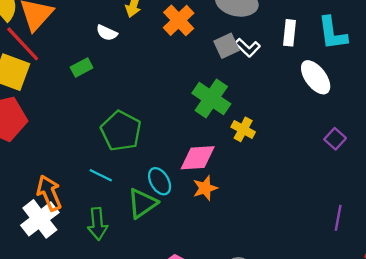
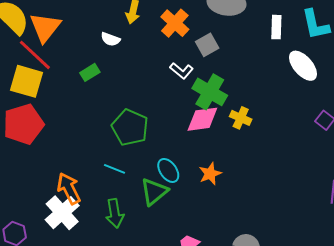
gray square: (227, 46) -> (207, 45), moved
white L-shape: (248, 48) -> (182, 71), moved
pink diamond: (198, 158) -> (202, 119), moved

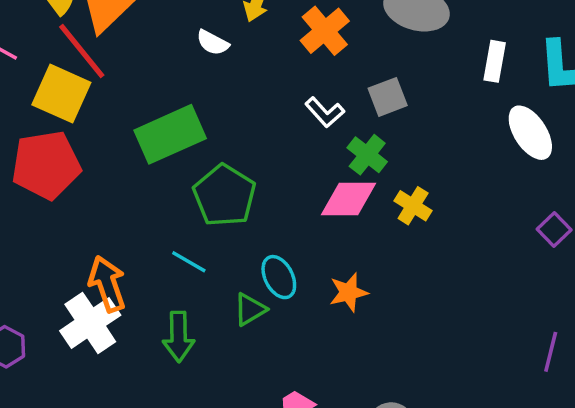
gray square: (207, 45) -> (388, 97), moved
green rectangle: (90, 72) -> (170, 134), moved, size x2.0
green cross: (210, 92) -> (367, 155), size x0.7
green triangle: (154, 192) -> (250, 309), size x0.7

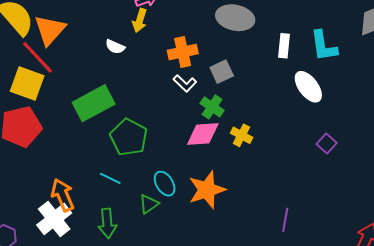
orange cross: (325, 31) -> (183, 52), moved, turned 32
orange star: (349, 292) -> (207, 190), size x1.6
purple line: (551, 352) -> (285, 220), moved

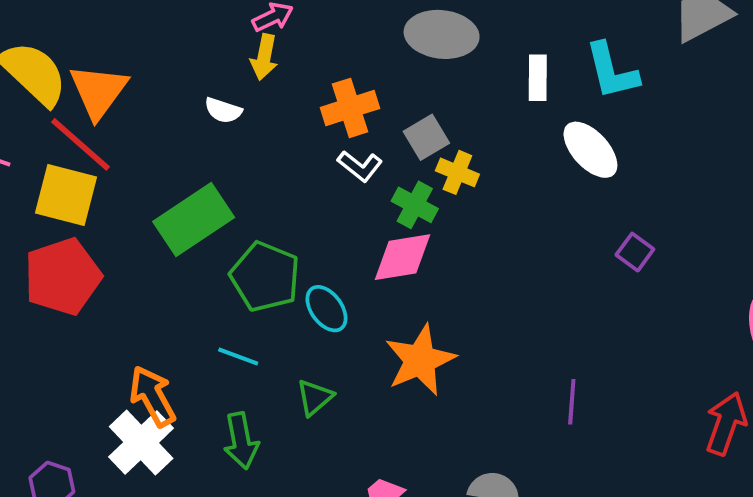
yellow cross: (242, 135) -> (457, 172), moved
cyan ellipse: (165, 184) -> (326, 309), moved

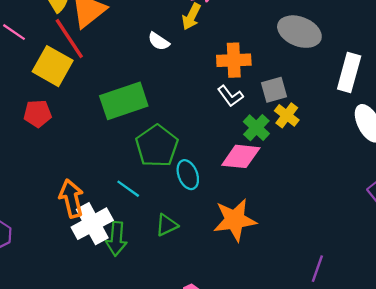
white rectangle: (538, 78) -> (349, 72), size x1.4
red pentagon: (63, 277) -> (38, 114), size x0.6
white cross: (141, 443) -> (92, 224), moved

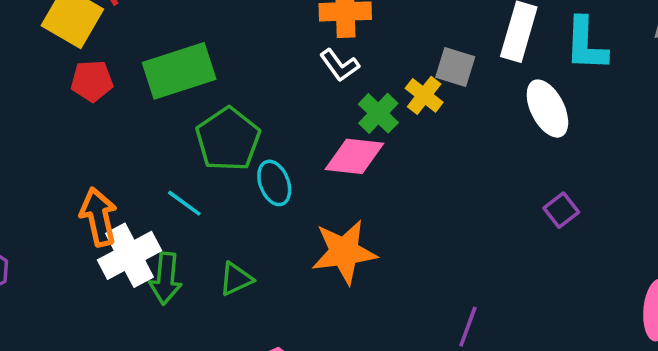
gray square: (274, 90) -> (455, 67), moved, turned 32
red pentagon: (38, 114) -> (92, 81), moved
green triangle: (167, 225) -> (236, 279), moved

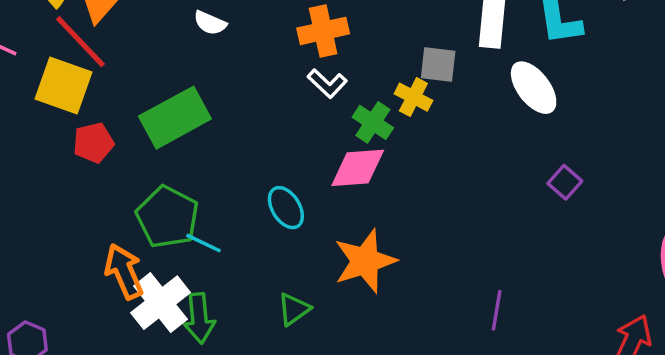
green pentagon: (228, 139) -> (167, 217), moved
green triangle: (236, 279) -> (294, 309), moved

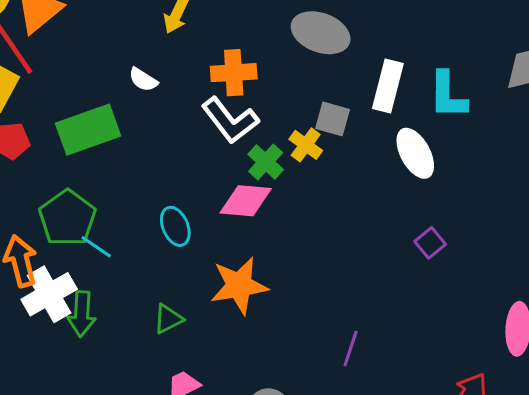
white semicircle: (210, 23) -> (143, 80), moved
white L-shape: (327, 83) -> (230, 120), size x1.6

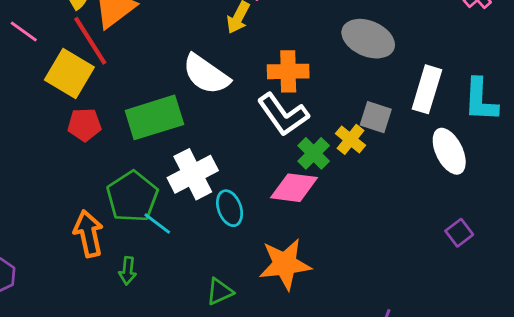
white semicircle: (143, 80) -> (206, 74), size x1.8
white cross: (49, 294) -> (193, 174), moved
green arrow: (82, 314) -> (128, 271), moved, size x0.7

